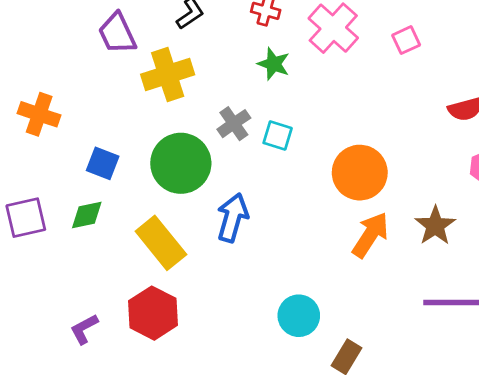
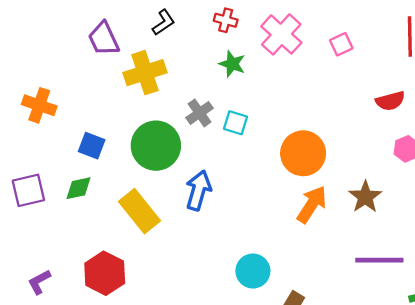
red hexagon: (153, 313) -> (105, 273), moved
purple L-shape: (84, 329) -> (39, 282), moved

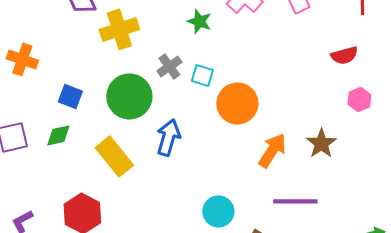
orange circle: (303, 153) -> (237, 103), moved
purple line: (379, 260) -> (295, 201), moved

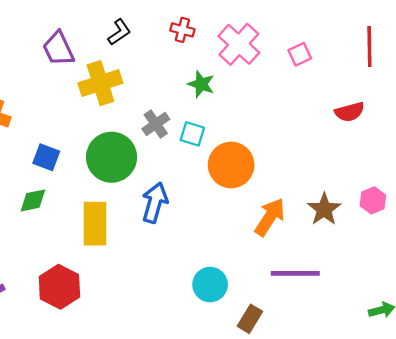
green star: (199, 21) -> (201, 84), moved
pink hexagon: (359, 99) -> (373, 200), moved
yellow rectangle: (114, 156) -> (95, 224), turned 39

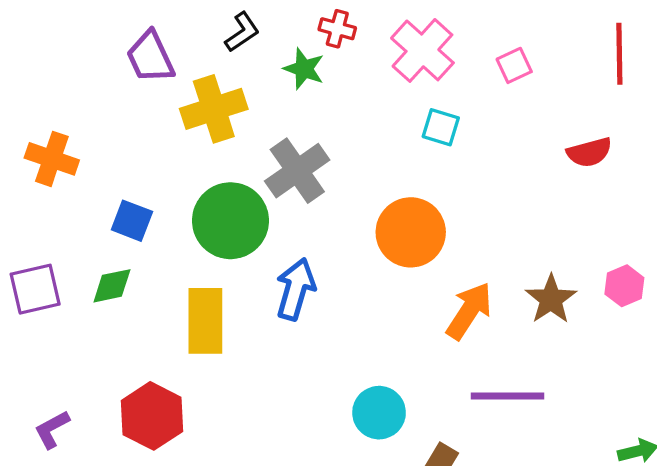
green star: (201, 84) -> (304, 69), moved
gray cross: (156, 124) -> (297, 171), size x1.5
cyan square: (192, 134) -> (441, 127), moved

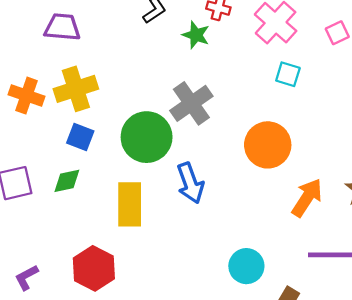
purple trapezoid: (150, 57) -> (62, 27), moved, turned 120
yellow cross: (214, 109) -> (76, 89), moved
blue arrow: (296, 289) -> (190, 183), turned 144

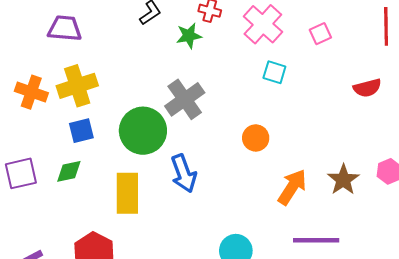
green star: (196, 35) -> (189, 36), turned -30
blue square: (80, 137) -> (81, 131), turned -35
orange circle: (268, 145) -> (256, 138), size x0.6

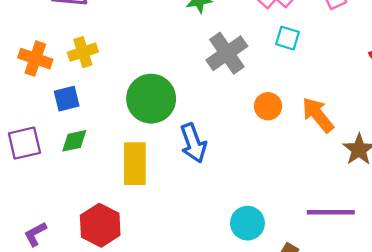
yellow cross: (77, 86) -> (83, 52), size x0.7
gray cross: (185, 99) -> (227, 53), moved
blue square: (81, 131) -> (67, 99), moved
orange arrow: (292, 187) -> (318, 115), moved, turned -72

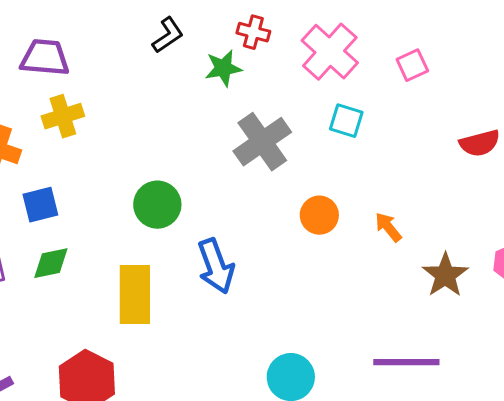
yellow cross: (83, 52) -> (63, 116), moved
green circle: (151, 99) -> (157, 205), size x0.7
orange arrow: (318, 115) -> (388, 227), size x0.6

